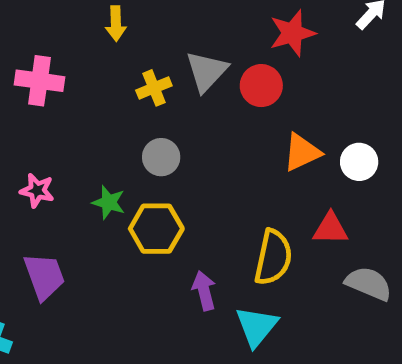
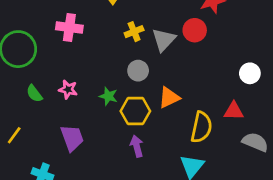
gray triangle: (206, 71) -> (164, 40), moved
orange triangle: (302, 152) -> (169, 98), moved
purple arrow: (204, 291) -> (137, 146), moved

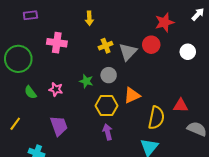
white circle: (250, 73) -> (188, 52), moved
green star: (108, 96) -> (86, 81), moved

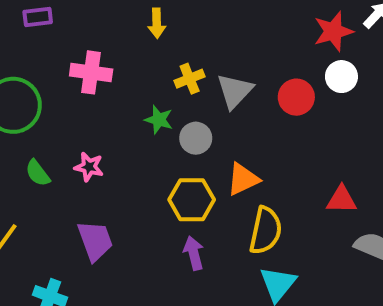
red star: (164, 22) -> (333, 31), moved
red circle: (151, 45) -> (296, 97), moved
white circle: (188, 52) -> (341, 77), moved
green star: (86, 81) -> (159, 120), moved
yellow semicircle: (156, 118) -> (266, 231), moved

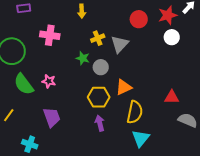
red circle: (296, 97) -> (139, 19), moved
green semicircle: (38, 173) -> (24, 84), size x1.6

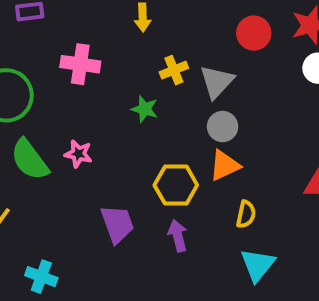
gray circle: (101, 67) -> (223, 127), moved
yellow semicircle: (135, 112) -> (246, 214), size x0.6
purple trapezoid: (52, 117) -> (117, 224), moved

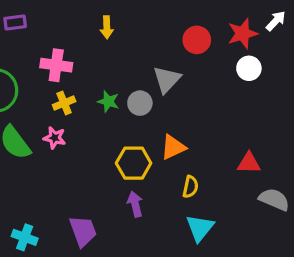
yellow cross: (174, 70) -> (64, 103), moved
gray circle: (223, 127) -> (140, 103), moved
purple trapezoid: (117, 224) -> (83, 231), moved

